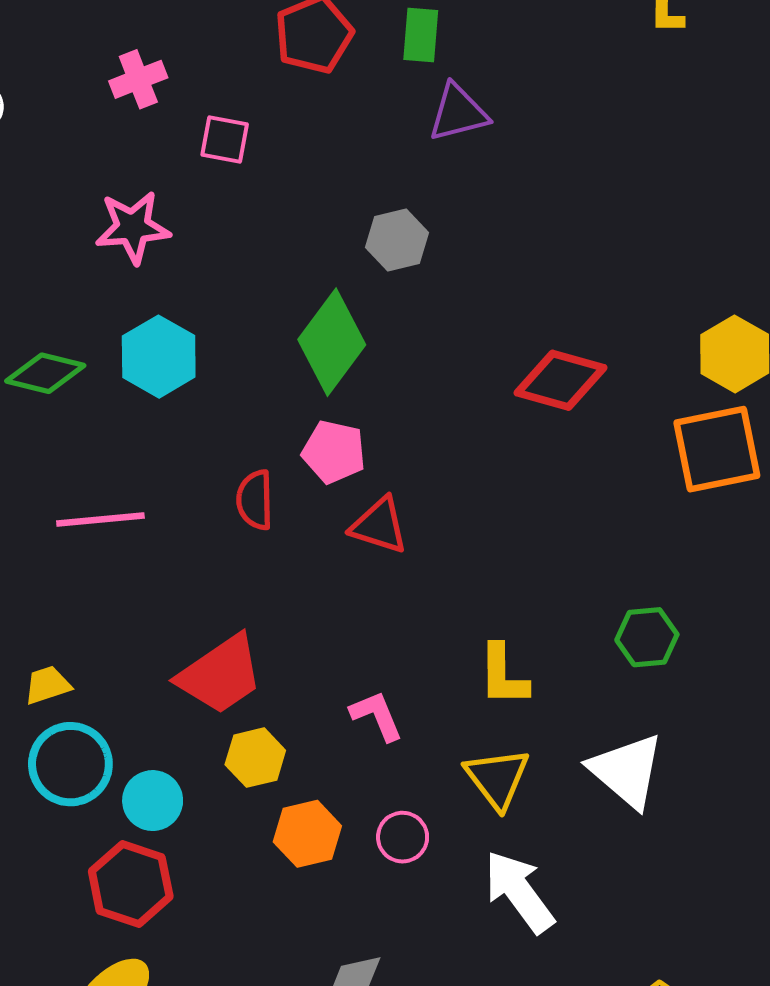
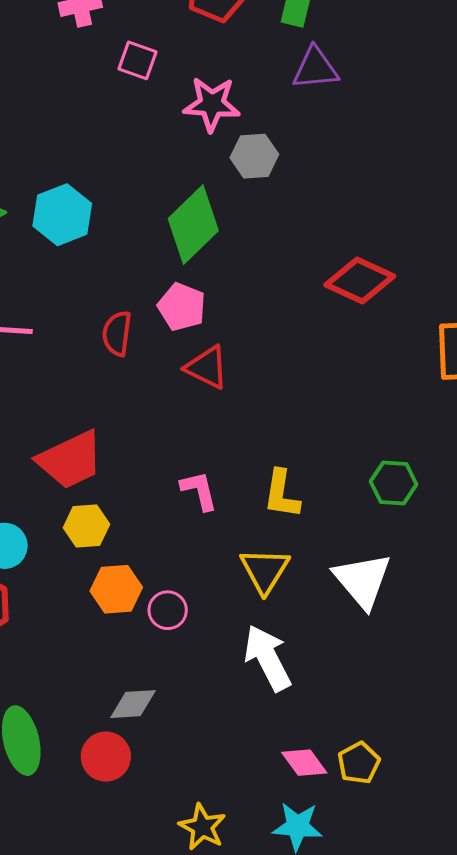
pink star: (133, 227) -> (212, 104), moved
pink L-shape: (377, 716) -> (199, 491), moved
pink circle: (403, 837) -> (168, 610), moved

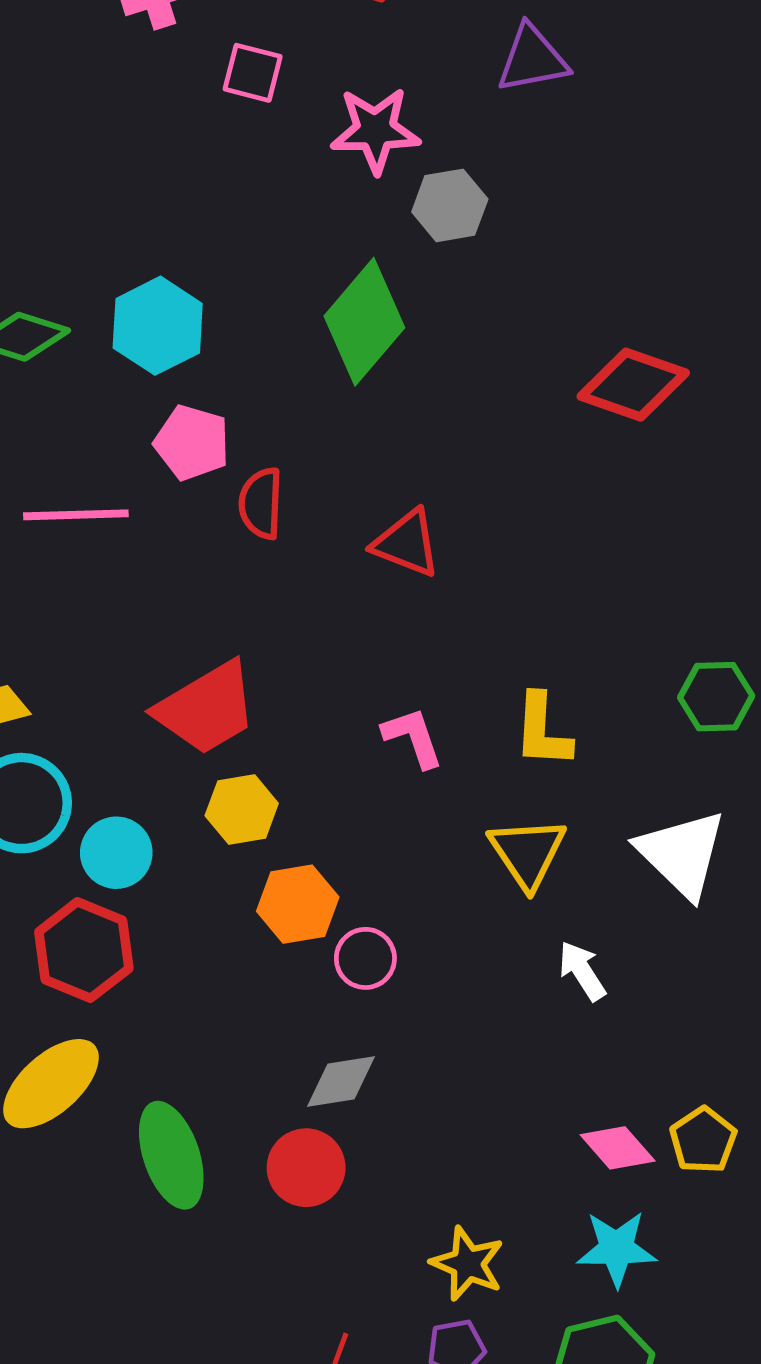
pink pentagon: (182, 307) -> (192, 443), moved
pink circle: (168, 610) -> (365, 958), moved
white arrow: (268, 658) -> (582, 971), moved, size x0.6

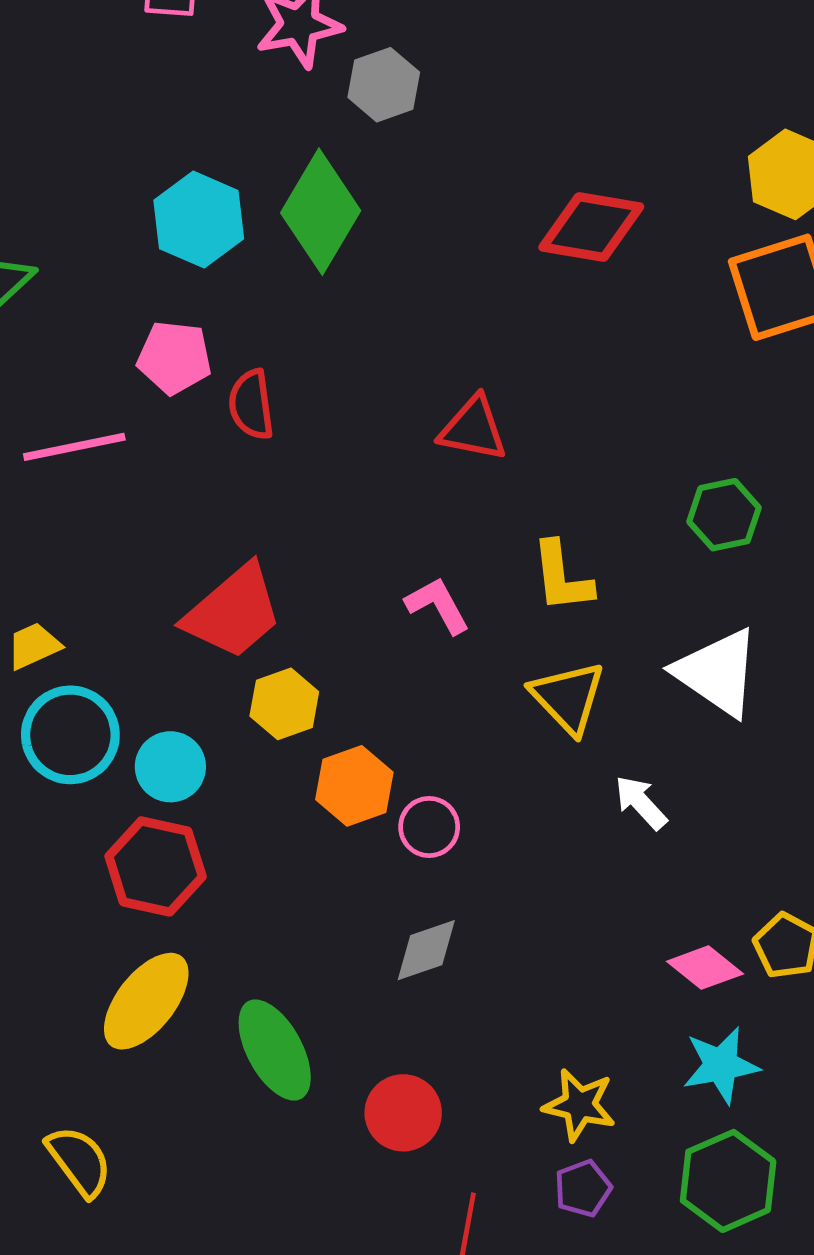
cyan hexagon: (158, 326) -> (199, 220), moved
red triangle: (407, 543) -> (473, 429), moved
red circle: (306, 1168) -> (403, 1113), moved

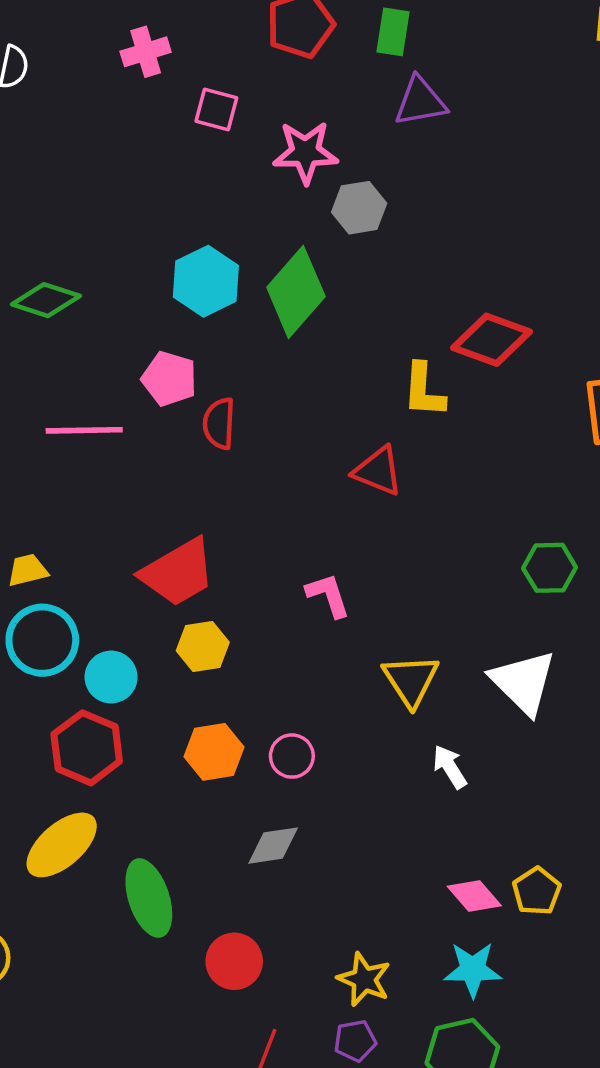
yellow L-shape: (562, 577) -> (424, 390), moved
orange hexagon: (354, 786) -> (214, 752), moved

